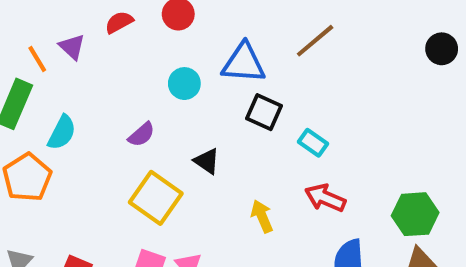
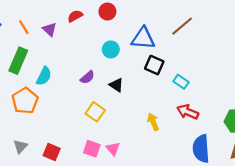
orange line: (37, 59) -> (24, 27), moved
black triangle: (207, 161) -> (116, 85), moved
yellow square: (156, 198) -> (95, 112), size x0.7

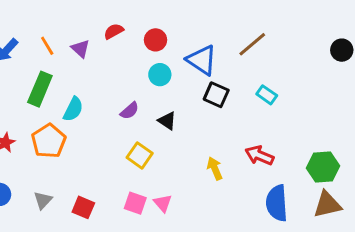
red circle: (107, 12) -> (156, 40), moved
blue triangle: (143, 38) -> (202, 60), turned 30
cyan rectangle: (181, 82) -> (267, 95), moved

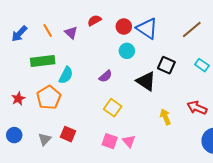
blue triangle: (202, 60) -> (147, 29), moved
green rectangle: (40, 89) -> (43, 61), turned 60
black triangle: (167, 121) -> (146, 81), moved, size x1.5
red square: (83, 207) -> (68, 134), moved

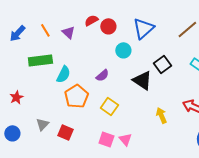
red circle: (124, 26) -> (108, 26), moved
blue triangle: (147, 29) -> (143, 28), turned 45
black square: (166, 65) -> (162, 64), turned 30
orange pentagon: (49, 98) -> (76, 96), moved
gray triangle: (45, 139) -> (42, 124), moved

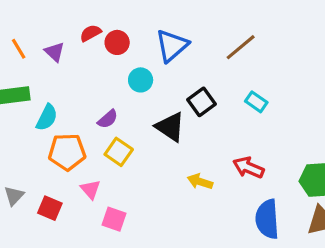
orange pentagon: (76, 96) -> (67, 152), turned 30
yellow square: (109, 106) -> (119, 152), moved
yellow arrow: (161, 115) -> (200, 182), turned -49
pink triangle: (125, 139) -> (91, 189), moved

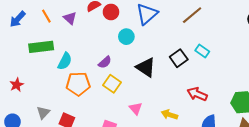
black square: (202, 102) -> (179, 58), moved
yellow arrow: (200, 182) -> (169, 115), moved
pink triangle: (91, 189) -> (136, 108), moved

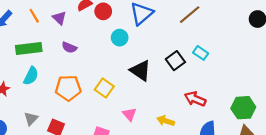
cyan semicircle: (65, 61) -> (31, 76), moved
purple semicircle: (105, 62) -> (69, 47), moved, turned 64

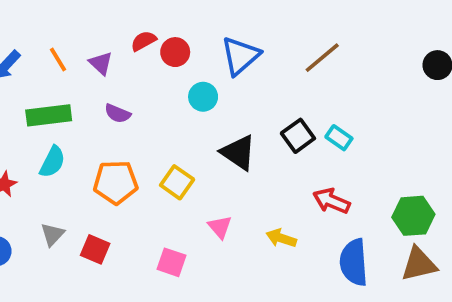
cyan rectangle: (201, 53) -> (339, 138), moved

